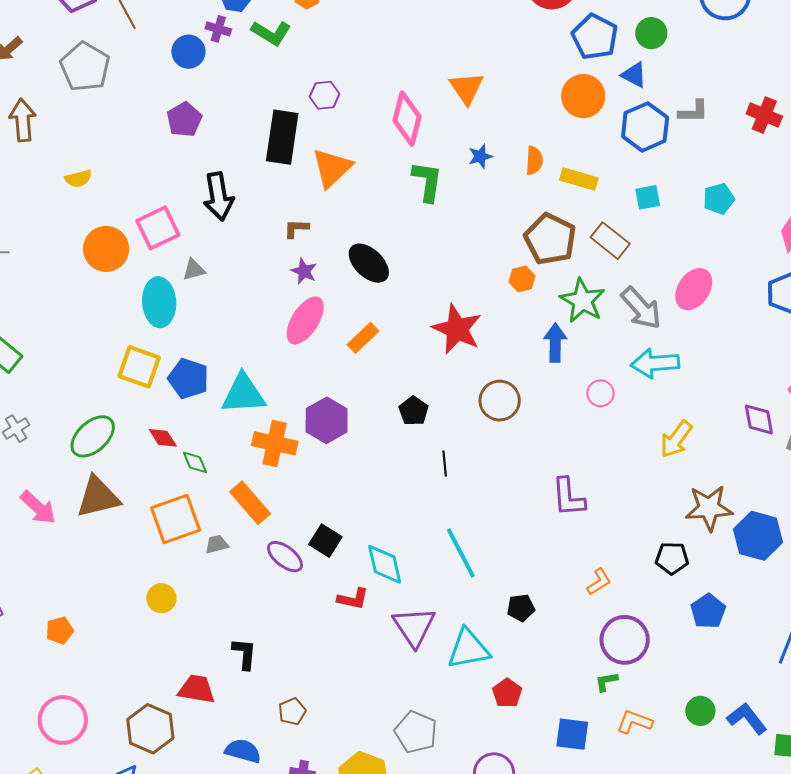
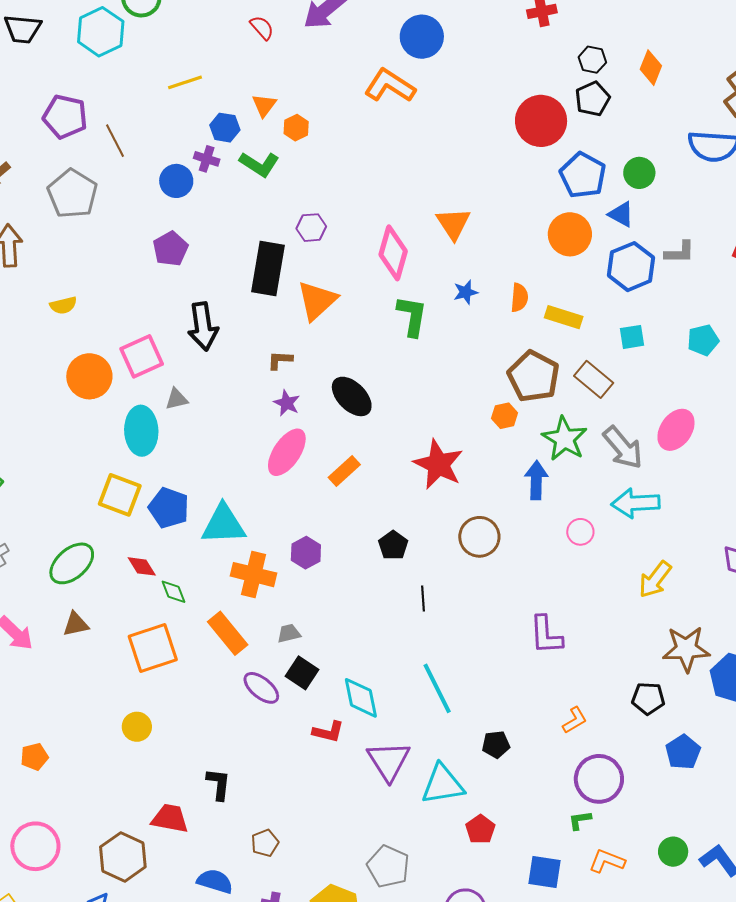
purple hexagon: (327, 420) -> (306, 553), size x0.7
brown triangle: (98, 497) -> (76, 624), size x0.6
gray trapezoid: (217, 544) -> (289, 633), moved

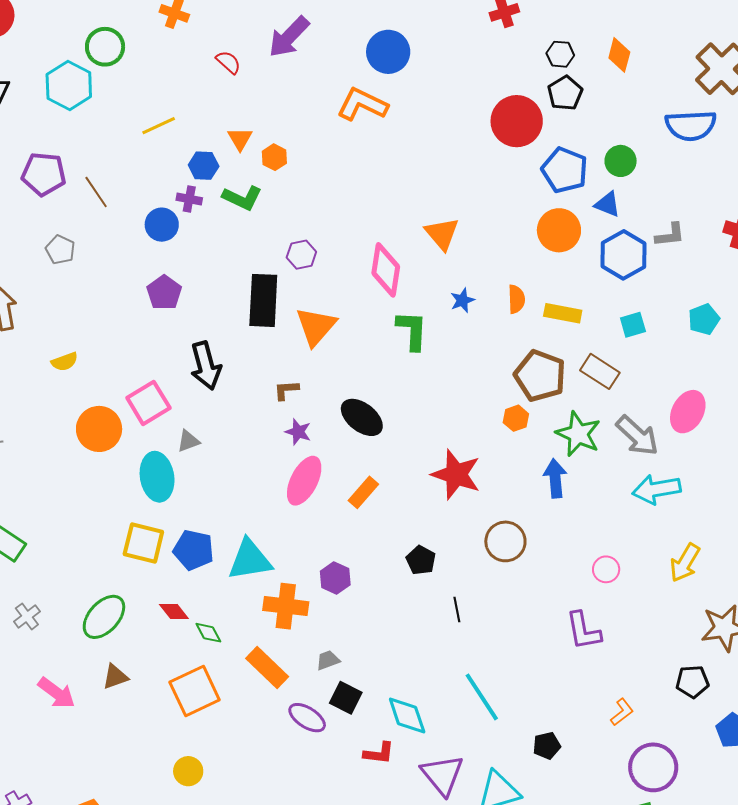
gray pentagon: (72, 194) -> (60, 250), size x0.6
pink circle: (580, 532) -> (606, 569), moved

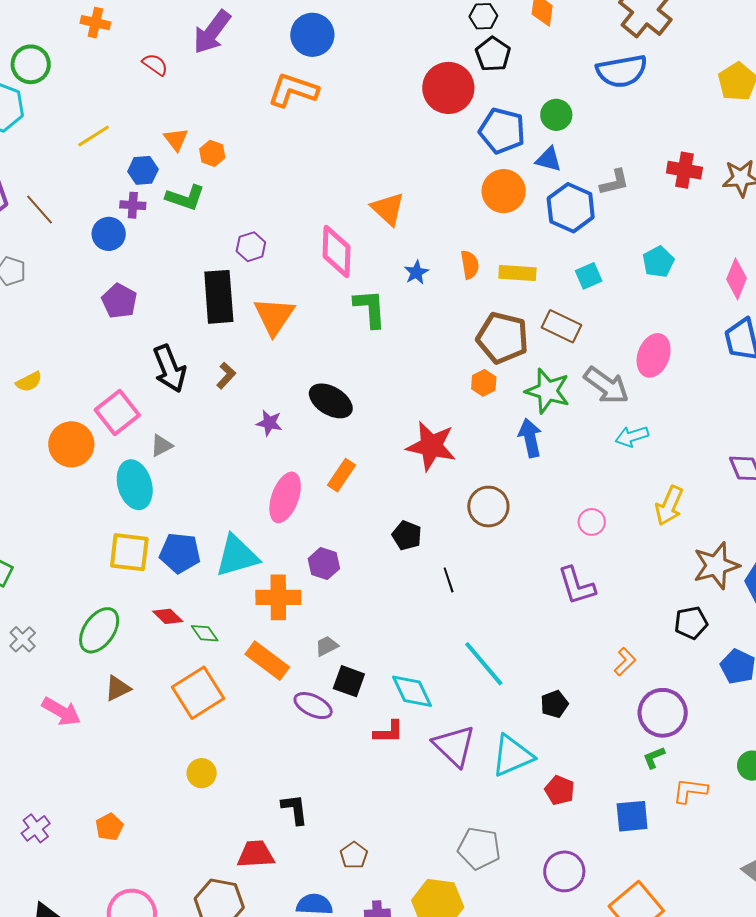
brown L-shape: (286, 390) -> (226, 376), moved, turned 144
pink ellipse: (304, 481) -> (285, 497), moved
cyan arrow: (656, 489) -> (632, 436), size x0.7

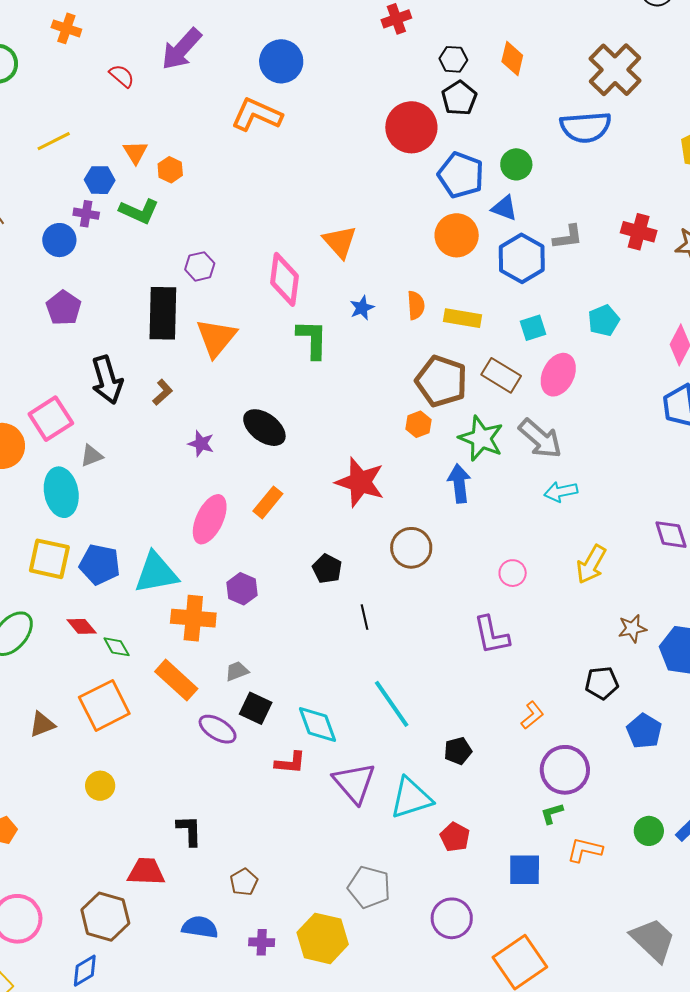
pink ellipse: (654, 355) -> (558, 375), moved
brown star: (716, 566) -> (632, 628), size x0.6
brown triangle: (118, 688) -> (42, 724), moved

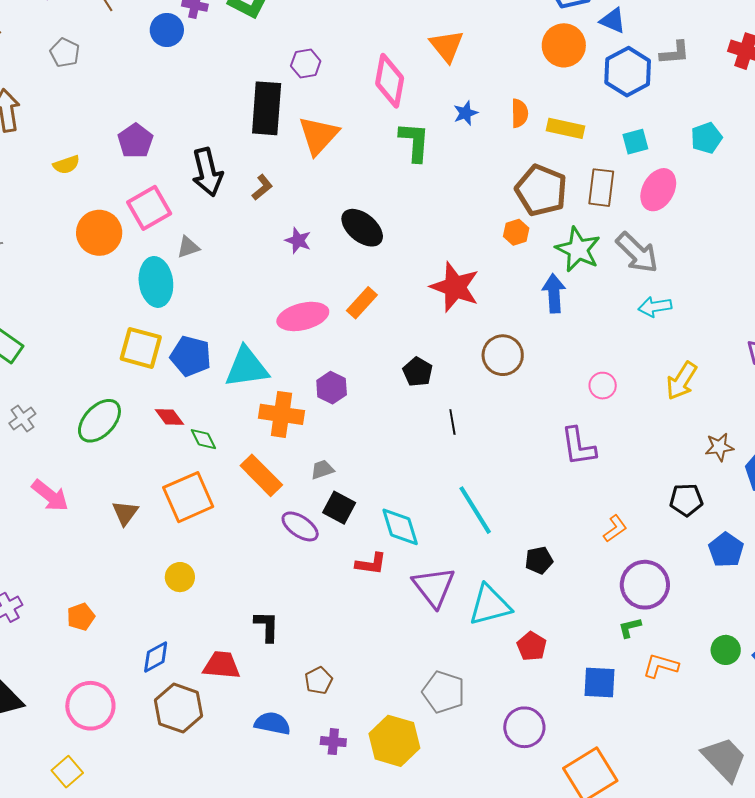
purple pentagon: (64, 308) -> (135, 141), moved
brown rectangle: (501, 375) -> (601, 188), turned 63
pink ellipse: (210, 519) -> (303, 316), turned 48
brown triangle: (42, 724) -> (125, 513), turned -36
blue diamond: (85, 971) -> (156, 657), moved

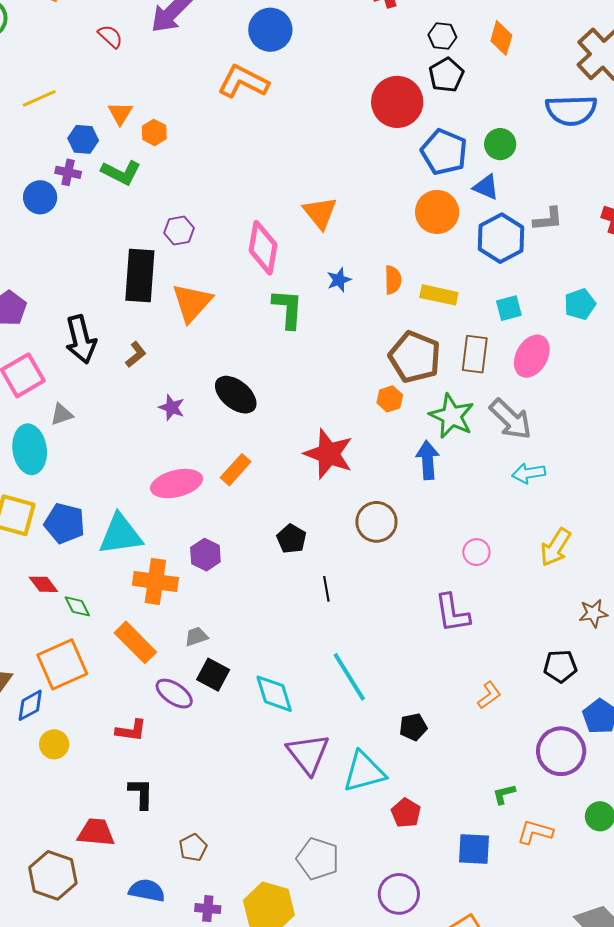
red L-shape: (371, 564) -> (131, 730), moved
purple circle: (645, 585) -> (561, 751), moved
blue diamond: (156, 657) -> (30, 705), moved

